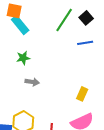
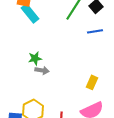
green star: (23, 58) -> (35, 58), moved

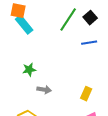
gray arrow: (42, 70) -> (44, 90), moved

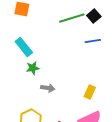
green line: (68, 20) -> (72, 18), turned 40
cyan rectangle: (24, 25) -> (24, 47), moved

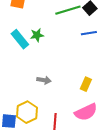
green star: (33, 68) -> (37, 35), moved

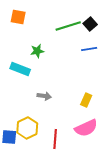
cyan rectangle: (20, 39) -> (20, 69), moved, turned -30

